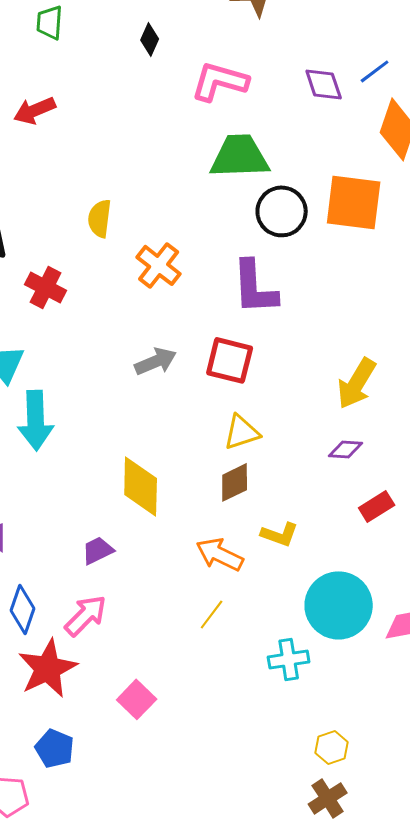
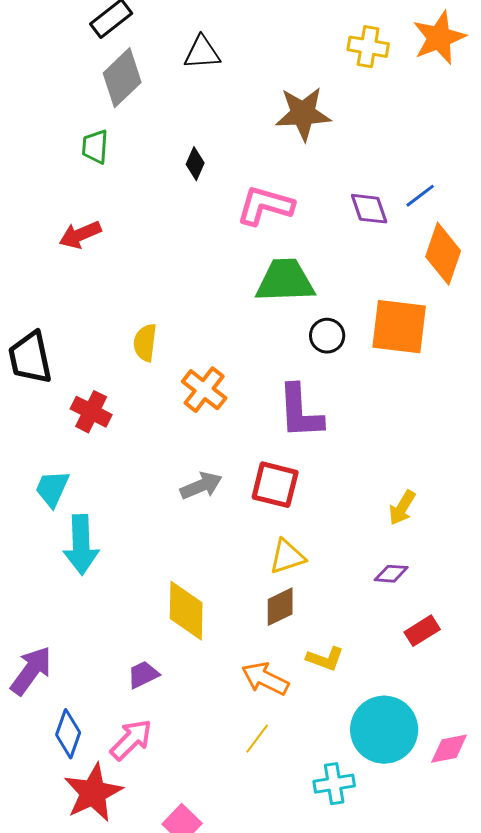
black circle: (282, 211) -> (327, 336), size x0.7
yellow arrow: (357, 383) -> (402, 508), size x0.7

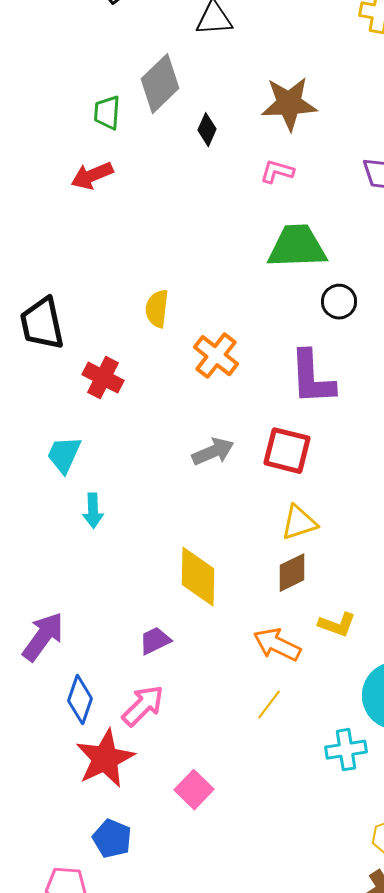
gray diamond: (122, 78) -> (160, 84), moved
brown star: (303, 114) -> (289, 104), moved
pink L-shape: (265, 206) -> (277, 172), size x0.6
red arrow: (80, 235) -> (92, 176), moved
cyan arrow: (81, 545) -> (93, 511), size x0.6

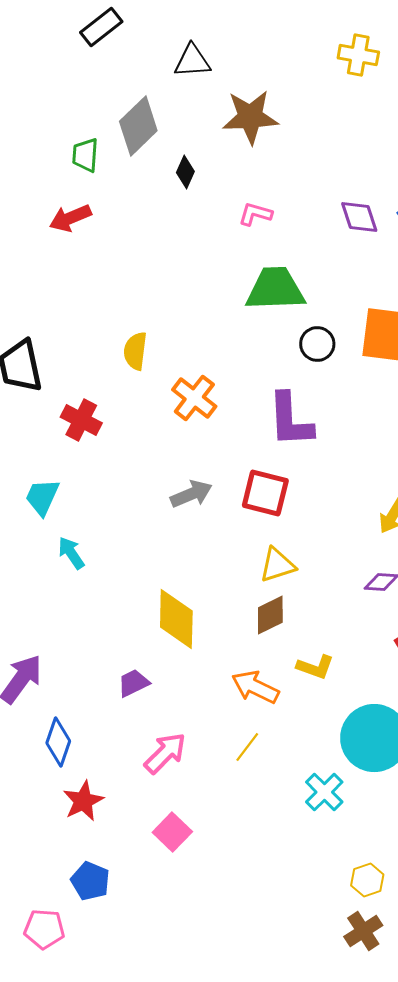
brown star: (289, 104) -> (250, 117), moved
cyan arrow: (93, 511) -> (71, 553), turned 148
pink arrow: (143, 706) -> (165, 753), moved
cyan cross: (346, 750) -> (324, 792), turned -36
red star: (105, 759) -> (83, 801), size x0.7

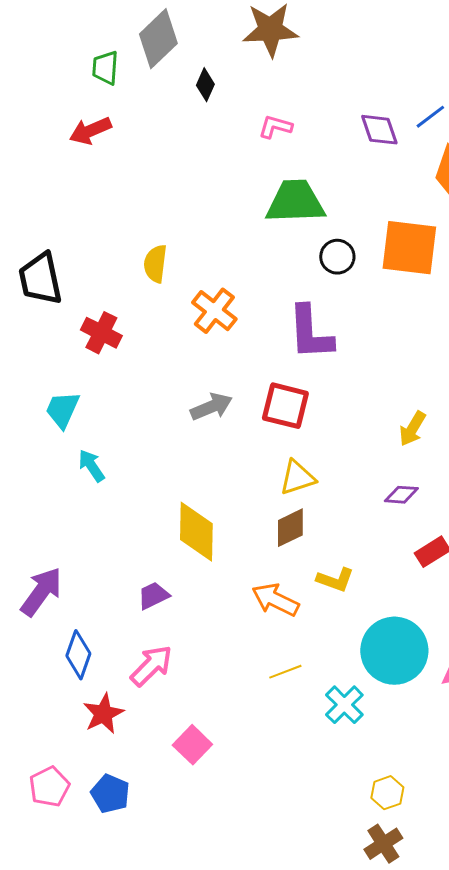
yellow line: (247, 747) -> (285, 672), moved, turned 32
pink arrow: (165, 753) -> (151, 666), moved
pink pentagon: (44, 929) -> (49, 787), moved, turned -30

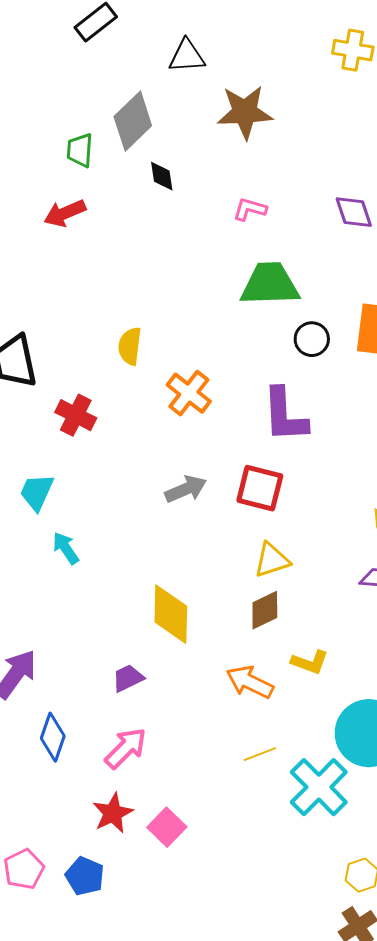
black diamond: (205, 85) -> (162, 176), moved, turned -32
cyan cross: (344, 705) -> (319, 787), size x1.5
red star: (103, 714) -> (113, 813), moved

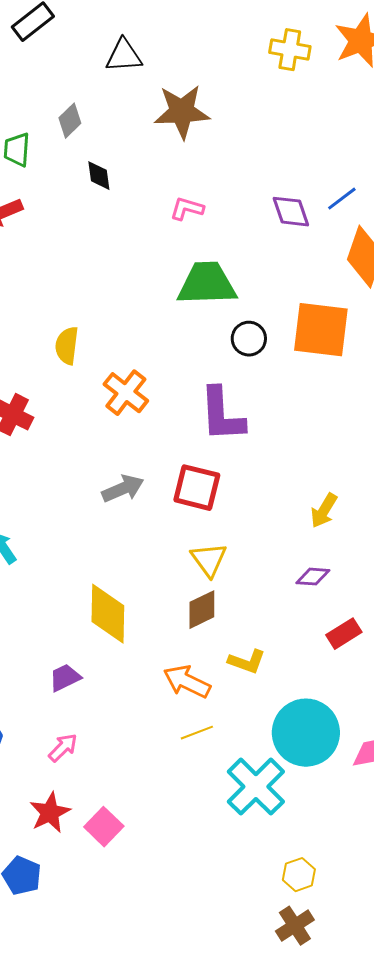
gray diamond: (133, 121) -> (70, 121), size x0.6
yellow triangle: (272, 560) -> (209, 560), turned -48
pink arrow: (126, 748) -> (63, 748), size x0.7
yellow line: (260, 754) -> (197, 733), moved

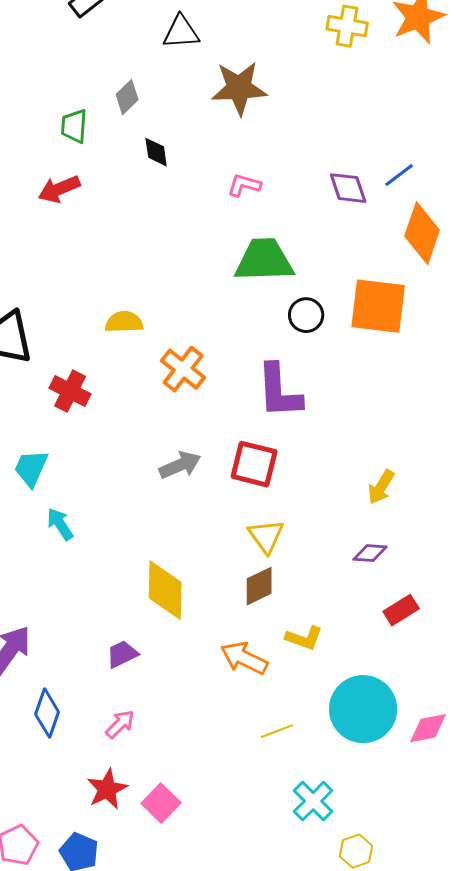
yellow semicircle: (67, 346) -> (124, 322), turned 81
yellow line: (197, 733) -> (277, 731), moved
cyan cross: (256, 787) -> (313, 801), moved, size x0.7

